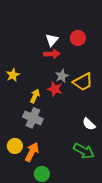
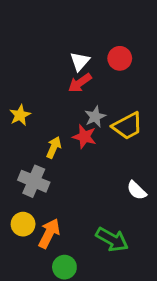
red arrow: (52, 54) -> (80, 83), turned 147
gray cross: (33, 118) -> (34, 181), moved
green arrow: (84, 151) -> (112, 239), moved

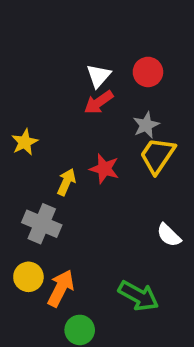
gray star: (95, 117) -> (146, 125), moved
yellow trapezoid: (127, 126) -> (157, 155), turned 152

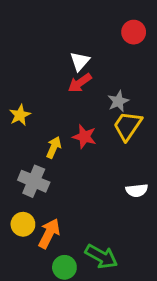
red circle: (148, 72) -> (134, 32), moved
white semicircle: (169, 235) -> (137, 190), turned -50
green arrow: (138, 296) -> (101, 257), moved

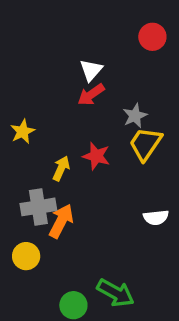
gray cross: (34, 181) -> (38, 207), turned -32
orange arrow: (49, 233) -> (61, 221), moved

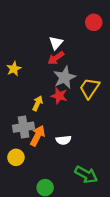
gray star: (135, 116) -> (65, 77), moved, size x1.5
yellow star: (23, 132) -> (14, 69), moved
white semicircle: (156, 217) -> (63, 140), moved
green arrow: (116, 293) -> (86, 175), moved

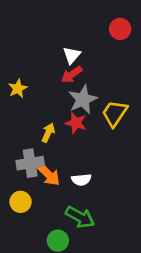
orange arrow: (38, 136) -> (48, 174), turned 108
green arrow: (86, 175) -> (80, 217), moved

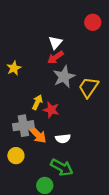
red star: (76, 123) -> (51, 110), moved

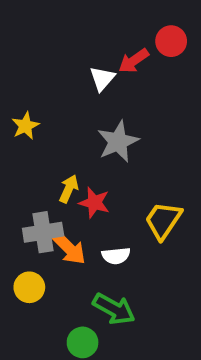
red arrow: (55, 57) -> (134, 61), moved
yellow trapezoid: (88, 87) -> (163, 220), moved

